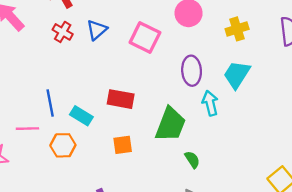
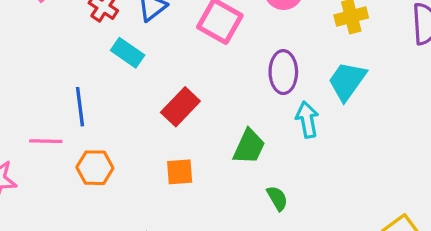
red rectangle: (121, 99) -> (180, 107), turned -60
cyan rectangle: (81, 116) -> (128, 53), moved
green trapezoid: (170, 124) -> (249, 147), size x0.7

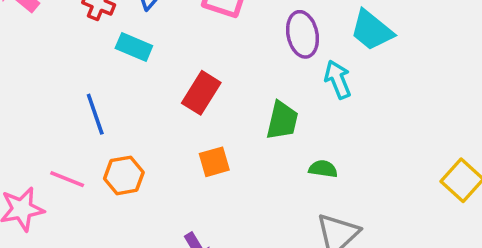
cyan trapezoid: (347, 81) -> (372, 30), turned -75
pink line: (46, 141) -> (67, 179), moved, turned 32
green semicircle: (277, 198) -> (323, 169), turned -40

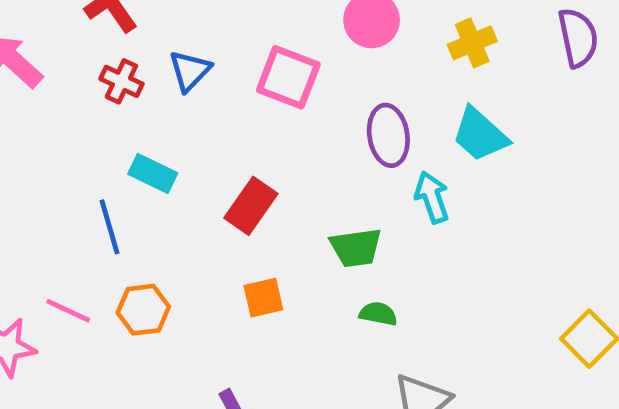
cyan rectangle: (134, 47) -> (153, 174), moved
green trapezoid: (282, 120) -> (356, 248), turned 66
green semicircle: (323, 169) -> (378, 314), moved

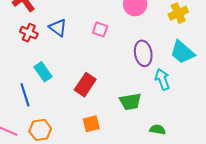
blue triangle: (190, 71) -> (58, 28), turned -36
pink square: (288, 77) -> (100, 29), size x0.6
cyan rectangle: (153, 174) -> (43, 72), turned 30
green semicircle: (378, 314) -> (158, 130), moved

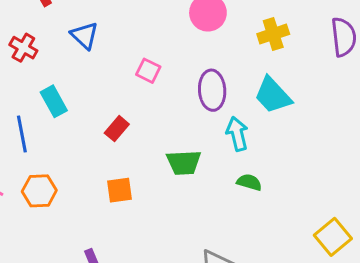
pink square: (100, 29) -> (148, 71), moved
red cross: (29, 33) -> (23, 48), moved
red rectangle: (85, 85) -> (117, 129), size x0.7
green semicircle: (158, 130) -> (249, 182), moved

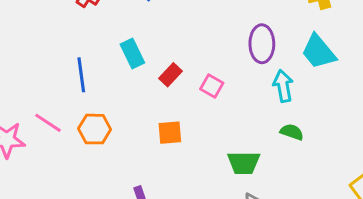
pink square: (148, 71) -> (212, 86), moved
cyan rectangle: (54, 101) -> (132, 54), moved
green trapezoid: (184, 163) -> (244, 163), moved

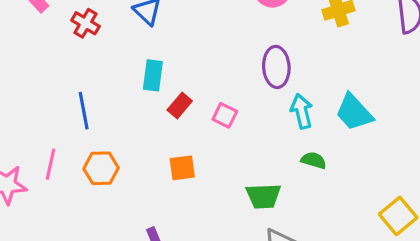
cyan trapezoid: (319, 52) -> (354, 112), moved
cyan rectangle: (132, 54) -> (153, 75), moved, turned 36
pink line: (48, 123) -> (51, 164), turned 72

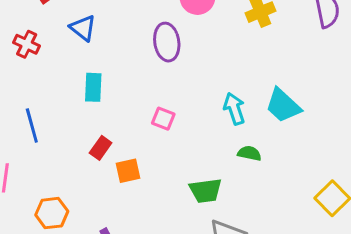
purple ellipse: (276, 67) -> (167, 42), moved
red rectangle: (180, 105) -> (101, 148), moved
orange hexagon: (101, 168) -> (52, 213), moved

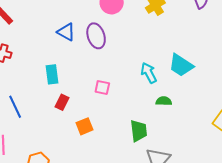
blue triangle: (83, 28) -> (66, 32), moved
red rectangle: (101, 148) -> (62, 102), moved
green trapezoid: (206, 191) -> (139, 131), turned -80

